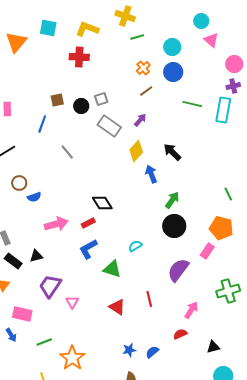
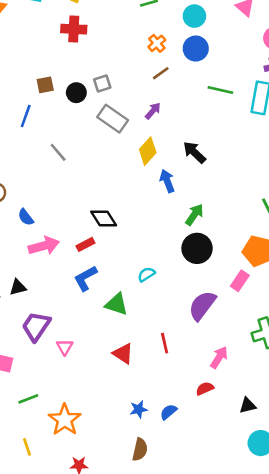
blue semicircle: (34, 197) -> (26, 217), moved, turned 72

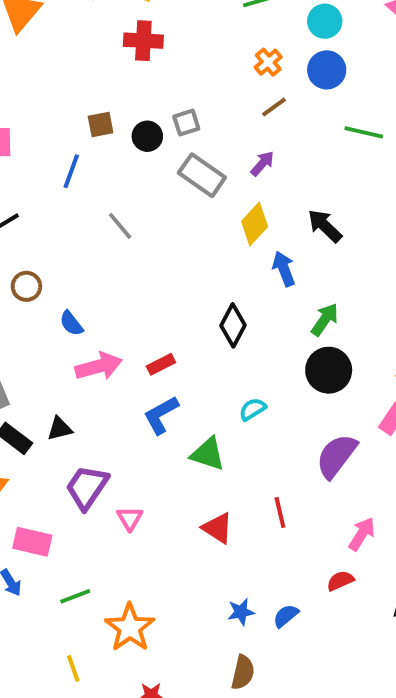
black diamond: (104, 219) -> (233, 325), moved, turned 60

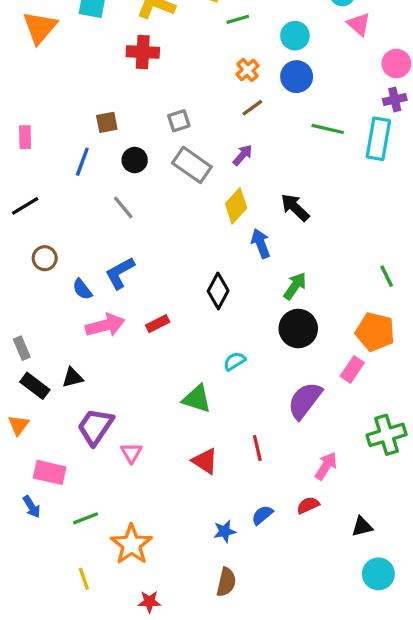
black circle: (147, 136) -> (135, 160), moved
blue L-shape: (161, 415) -> (120, 273), moved
blue semicircle: (286, 616) -> (262, 515), moved

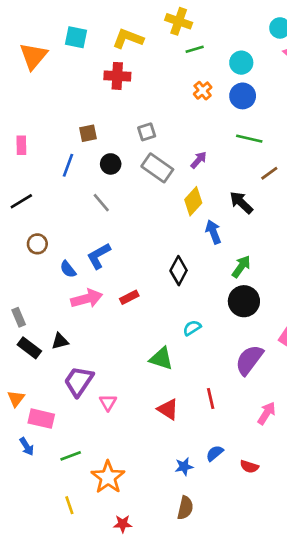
brown line: (252, 108) -> (269, 173), moved
green line: (328, 129) -> (249, 139), moved
orange triangle: (19, 425) -> (16, 399), moved
red semicircle: (308, 505) -> (249, 467), moved, turned -138

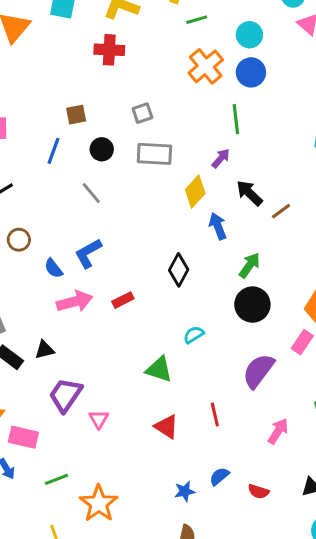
orange cross: (203, 91) -> (206, 66), size x1.6
green line: (249, 139) -> (236, 119), moved, turned 70
purple arrow: (199, 160) -> (221, 158), moved
gray rectangle: (157, 168) -> (154, 154), turned -32
brown line: (269, 173) -> (281, 211), moved

